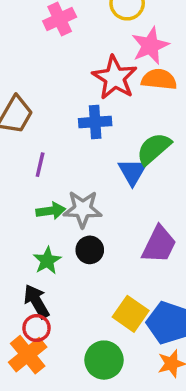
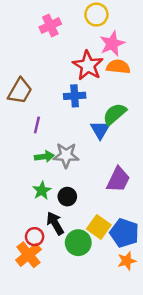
black circle: (90, 250) -> (67, 197), moved
black arrow: (36, 301) -> (55, 223), moved
green circle: (104, 360) -> (78, 243), moved

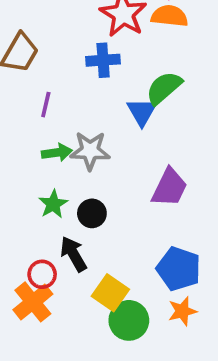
yellow square: (99, 227) -> (110, 293), moved
green circle: (78, 243) -> (129, 320), moved

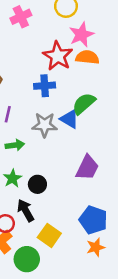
blue triangle: (142, 112) -> (70, 119), turned -30
gray star: (90, 151) -> (45, 125), moved
green circle: (129, 320) -> (27, 259), moved

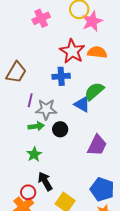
pink star: (81, 35) -> (92, 21), moved
gray star: (45, 125) -> (46, 109), moved
black circle: (37, 184) -> (60, 129), moved

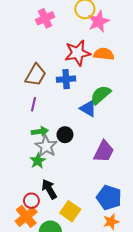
red star: (72, 51) -> (78, 53), turned 30
brown trapezoid: (16, 72) -> (36, 75), moved
gray star: (46, 109) -> (46, 146), moved, turned 30

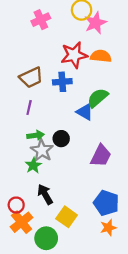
brown trapezoid: (36, 75) -> (31, 77), turned 35
red circle: (31, 201) -> (16, 205), moved

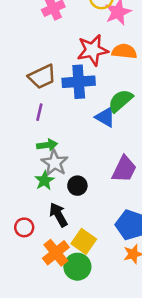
blue cross: (62, 82) -> (79, 82), size x1.4
black circle: (61, 139) -> (77, 186), moved
orange cross: (22, 222) -> (56, 253), moved
green circle: (46, 238) -> (77, 267), moved

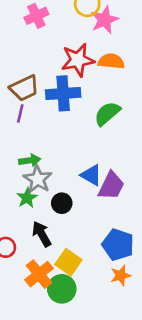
purple line: (39, 112) -> (20, 114), moved
blue triangle: (105, 117) -> (91, 175), moved

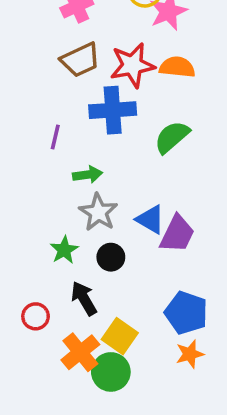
brown trapezoid: (24, 88) -> (80, 60), moved
green arrow: (30, 160) -> (88, 175), moved
gray star: (38, 179) -> (98, 212), moved

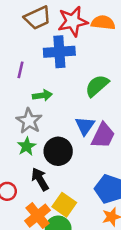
green semicircle: (172, 137) -> (97, 86), moved
gray star: (98, 212) -> (29, 121), moved
blue triangle: (150, 219) -> (85, 126), turned 35
black circle: (111, 257) -> (58, 151), size x1.5

